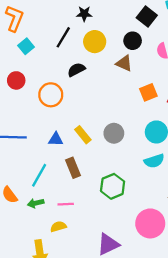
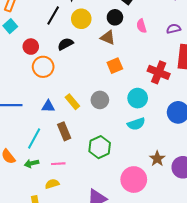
cyan square: (26, 46) -> (10, 26), moved
red circle: (16, 80) -> (31, 47), moved
orange square: (148, 92) -> (115, 66), moved

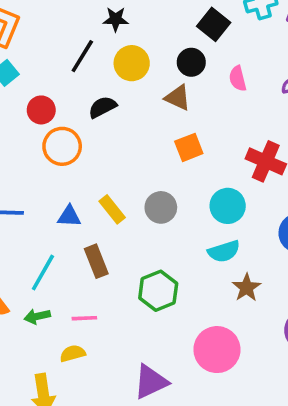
brown star: (157, 159) -> (247, 288), moved

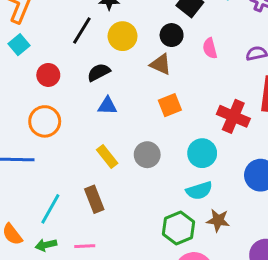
orange circle: (62, 146) -> (45, 121), moved
blue triangle: (69, 216) -> (107, 106), moved
brown star: (247, 288) -> (218, 220), turned -30
green hexagon: (158, 291) -> (179, 228), moved

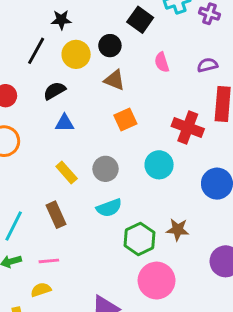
black circle: (172, 35) -> (110, 46), moved
cyan semicircle: (199, 191) -> (109, 208), moved

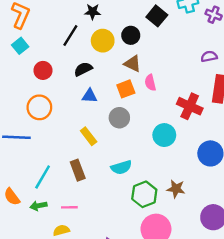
pink semicircle: (162, 62) -> (150, 83), moved
orange square: (125, 120) -> (126, 89), moved
gray circle: (106, 169) -> (119, 118), moved

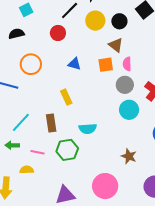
black semicircle: (83, 69) -> (16, 34), moved
red circle: (43, 70) -> (58, 33), moved
gray circle: (119, 118) -> (125, 85), moved
green hexagon: (144, 194) -> (67, 150), moved

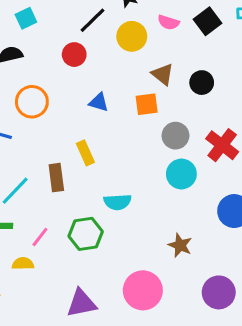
black circle: (119, 21) -> (202, 83), moved
pink semicircle: (127, 64) -> (168, 22), moved, turned -72
brown rectangle: (51, 123) -> (56, 178), moved
pink line: (37, 152) -> (40, 237), turned -64

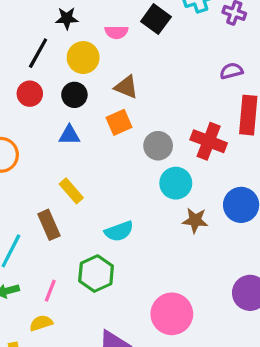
black circle: (202, 83) -> (74, 95), moved
brown star: (180, 245) -> (195, 220), moved

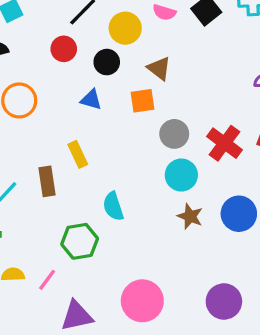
cyan semicircle: (119, 231) -> (113, 206), turned 76
pink line: (50, 291) -> (47, 280), moved

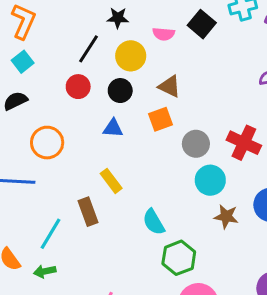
green hexagon: (80, 241) -> (179, 258), moved

